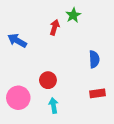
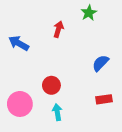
green star: (73, 15) -> (89, 13), moved
blue semicircle: (94, 59) -> (100, 63), turned -133

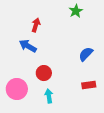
red arrow: (58, 29) -> (36, 25), moved
blue arrow: (19, 43) -> (28, 46), moved

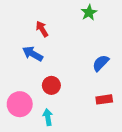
red arrow: (36, 25) -> (42, 29), turned -48
cyan arrow: (49, 96) -> (48, 117), moved

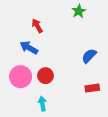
pink circle: (20, 104) -> (21, 77), moved

